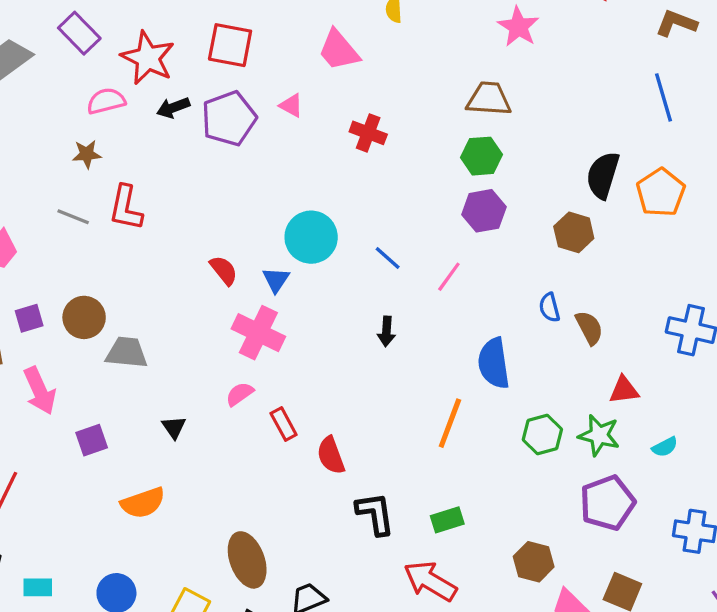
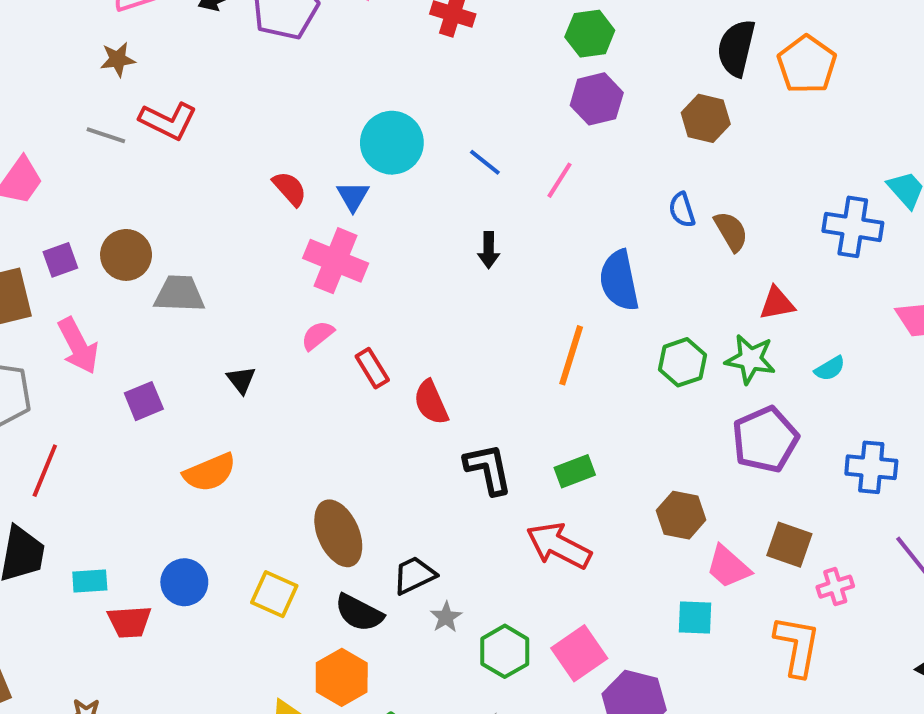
red L-shape: (126, 208) -> (168, 121), turned -72

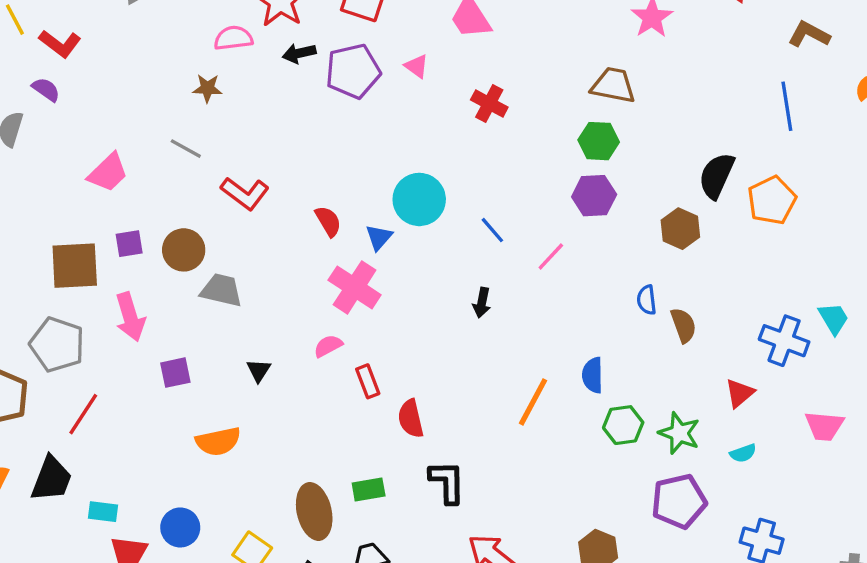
red L-shape: (168, 121) -> (245, 193), moved
blue semicircle: (619, 281) -> (593, 375), moved, size x0.7
red triangle: (777, 303) -> (740, 393), moved, turned -40
green rectangle: (575, 471) -> (369, 489), moved

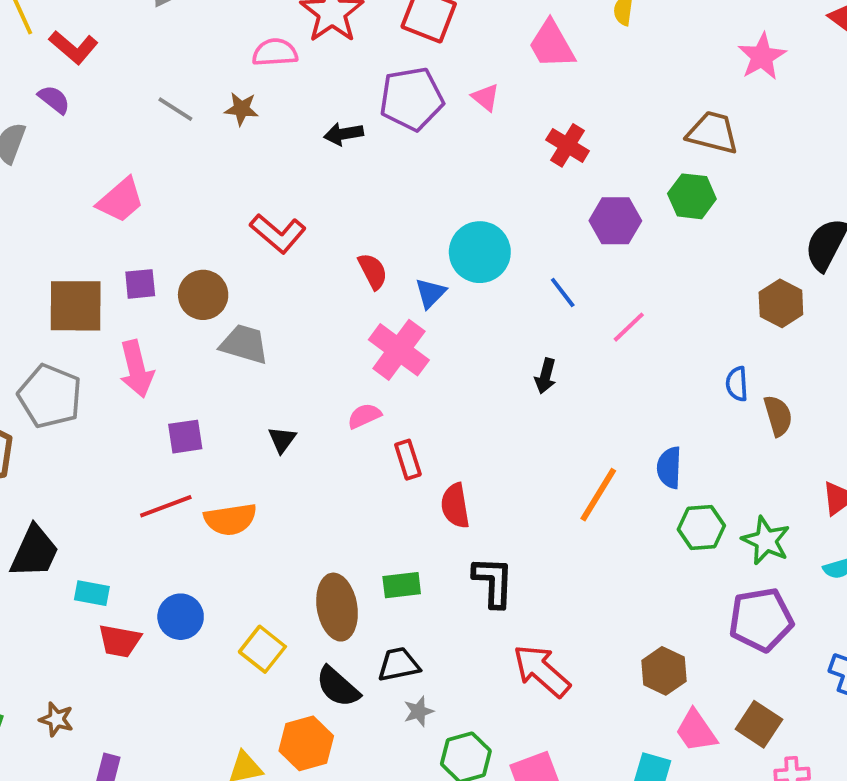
black arrow: (299, 53) -> (344, 134), moved
gray line: (186, 149) -> (175, 109), moved
purple hexagon: (594, 196) -> (615, 221), moved
red line: (83, 414) -> (166, 506), moved, turned 33

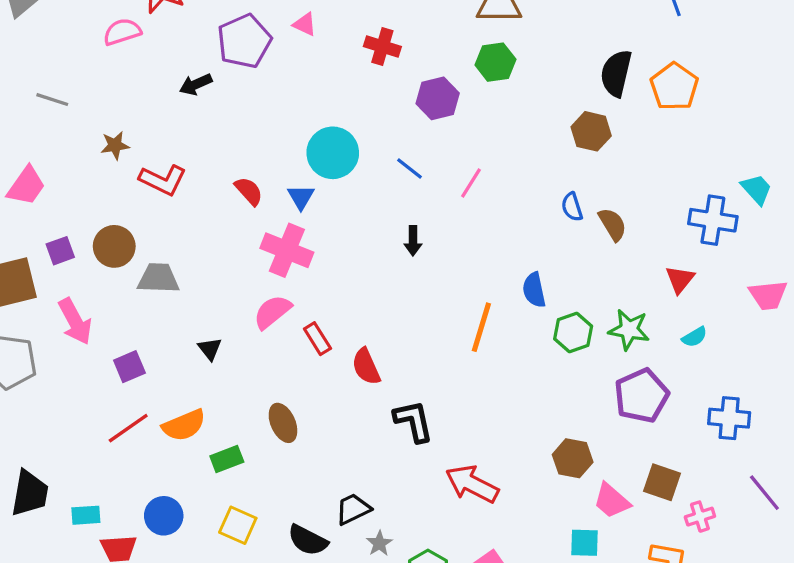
brown star: (241, 109) -> (115, 145), moved
pink semicircle: (364, 416) -> (272, 312), size x1.4
green rectangle: (402, 585) -> (227, 459), moved
brown ellipse: (337, 607) -> (283, 423), moved, size x0.7

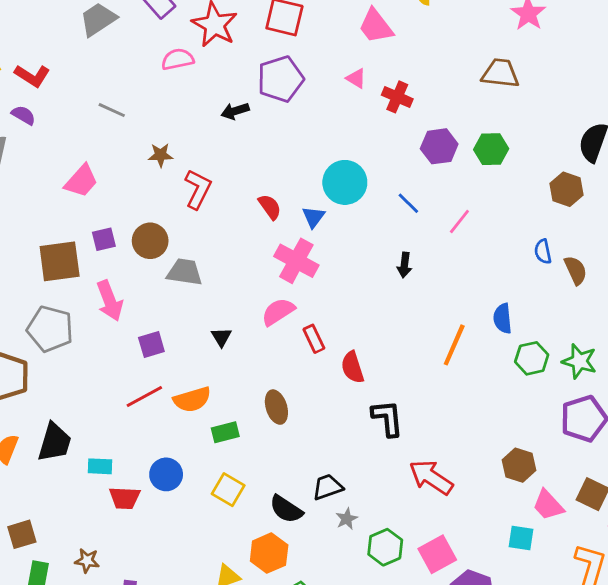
pink triangle: (305, 24) -> (356, 78), moved
green hexagon: (495, 62) -> (491, 149), moved
red L-shape: (163, 180) -> (198, 189), turned -96

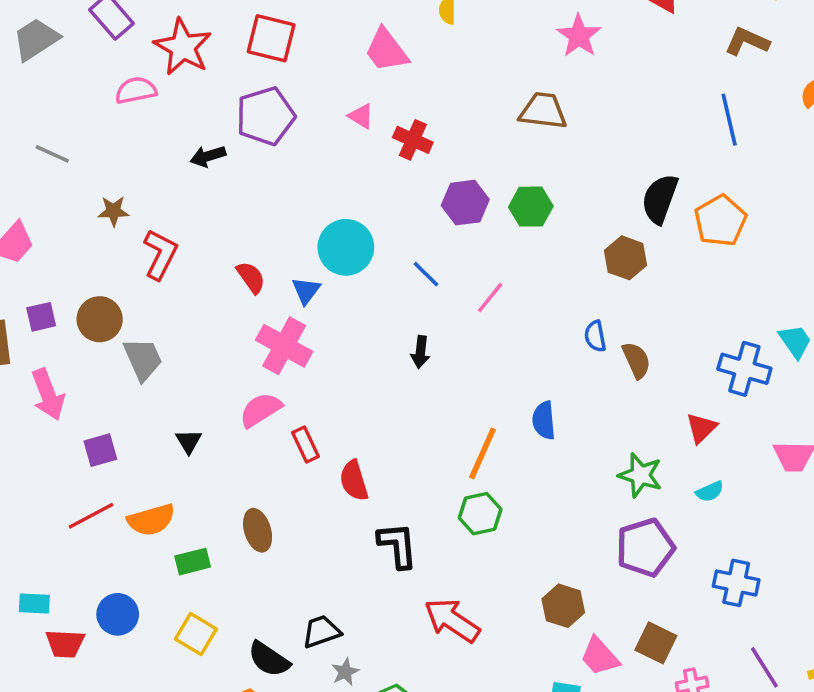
gray trapezoid: (185, 272) -> (143, 359), turned 57
green hexagon: (532, 358) -> (480, 514), moved

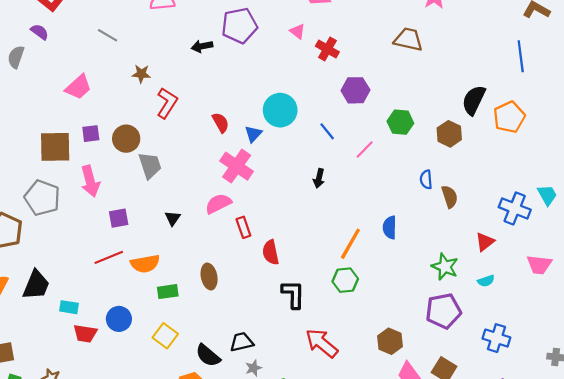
green hexagon: (531, 207) -> (400, 122), moved

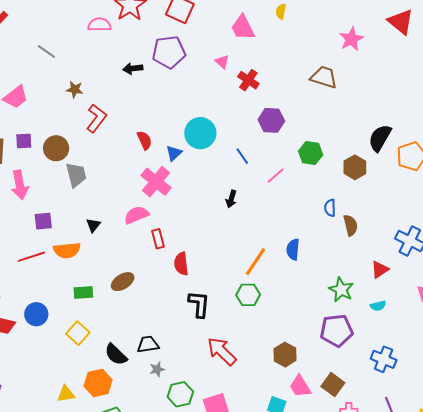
orange semicircle: (145, 264) -> (67, 250), moved
brown ellipse: (209, 277) -> (123, 282), turned 65

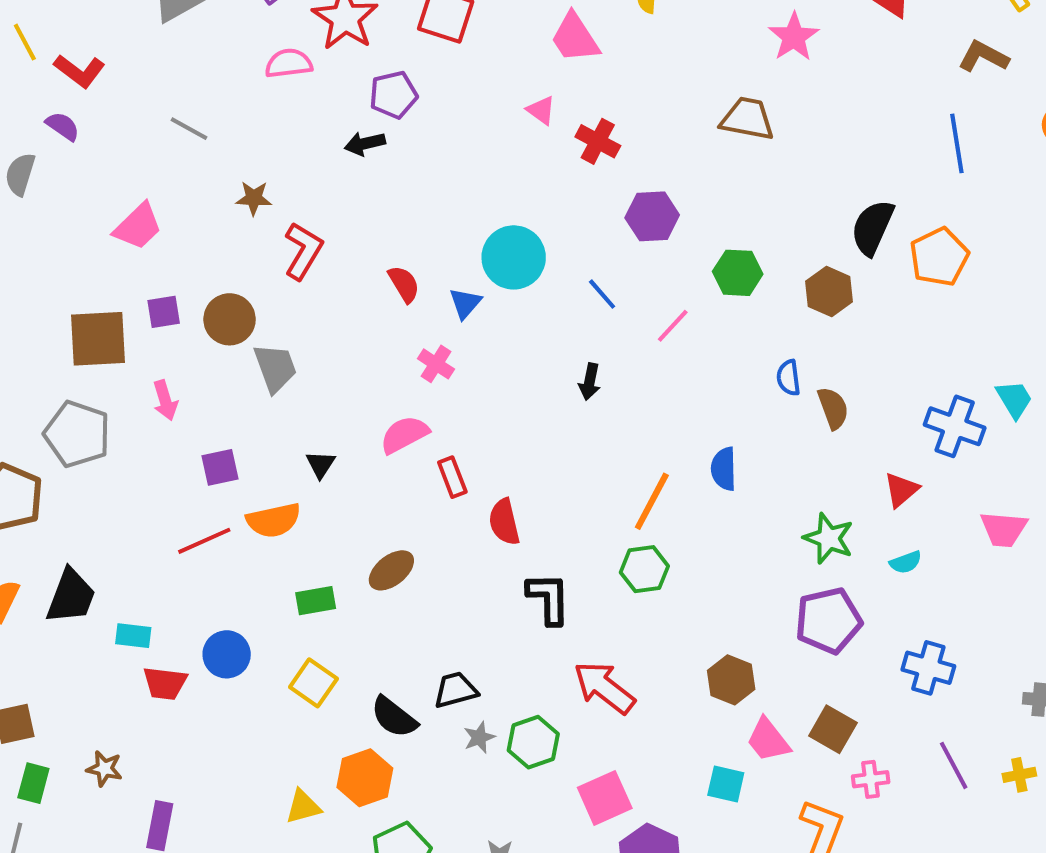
purple pentagon: (169, 52) -> (393, 95), moved, size x0.7
pink cross: (156, 182) -> (436, 364), size x0.6
pink arrow: (20, 185) -> (165, 400), size x0.7
green hexagon: (180, 394) -> (533, 742), moved

